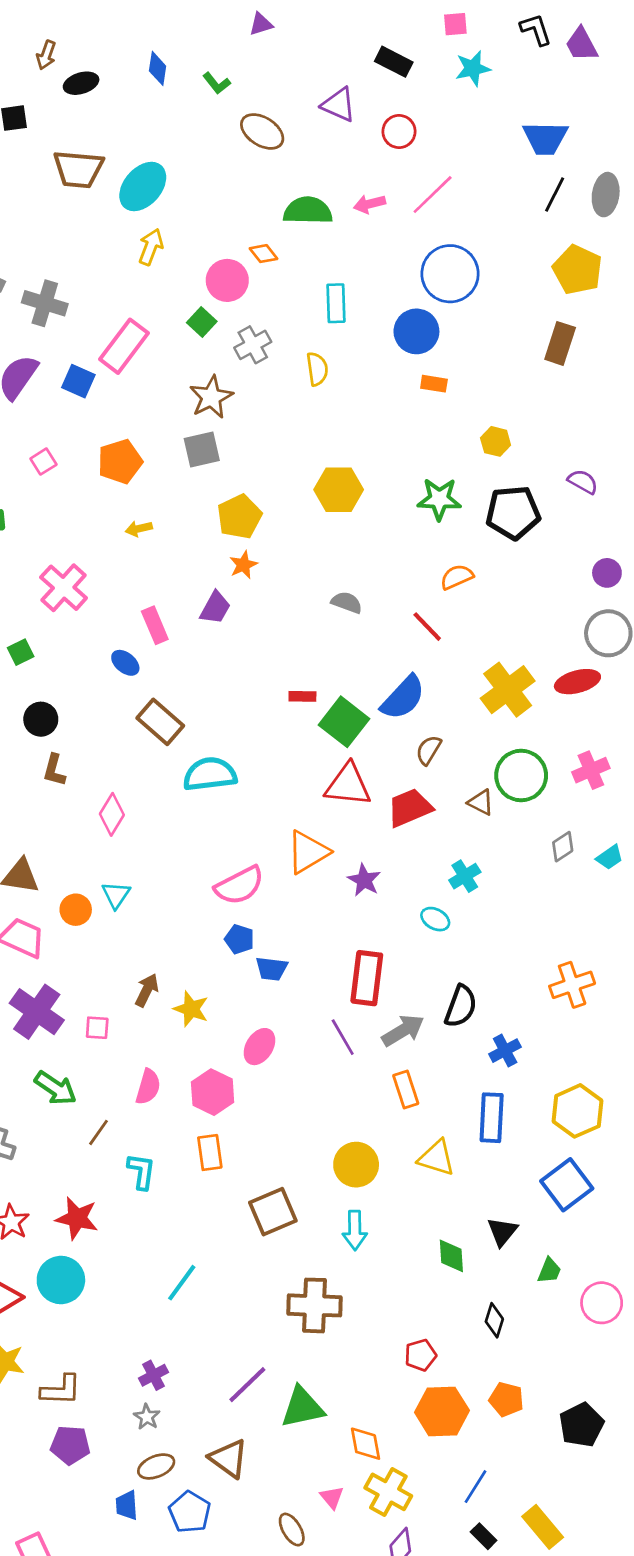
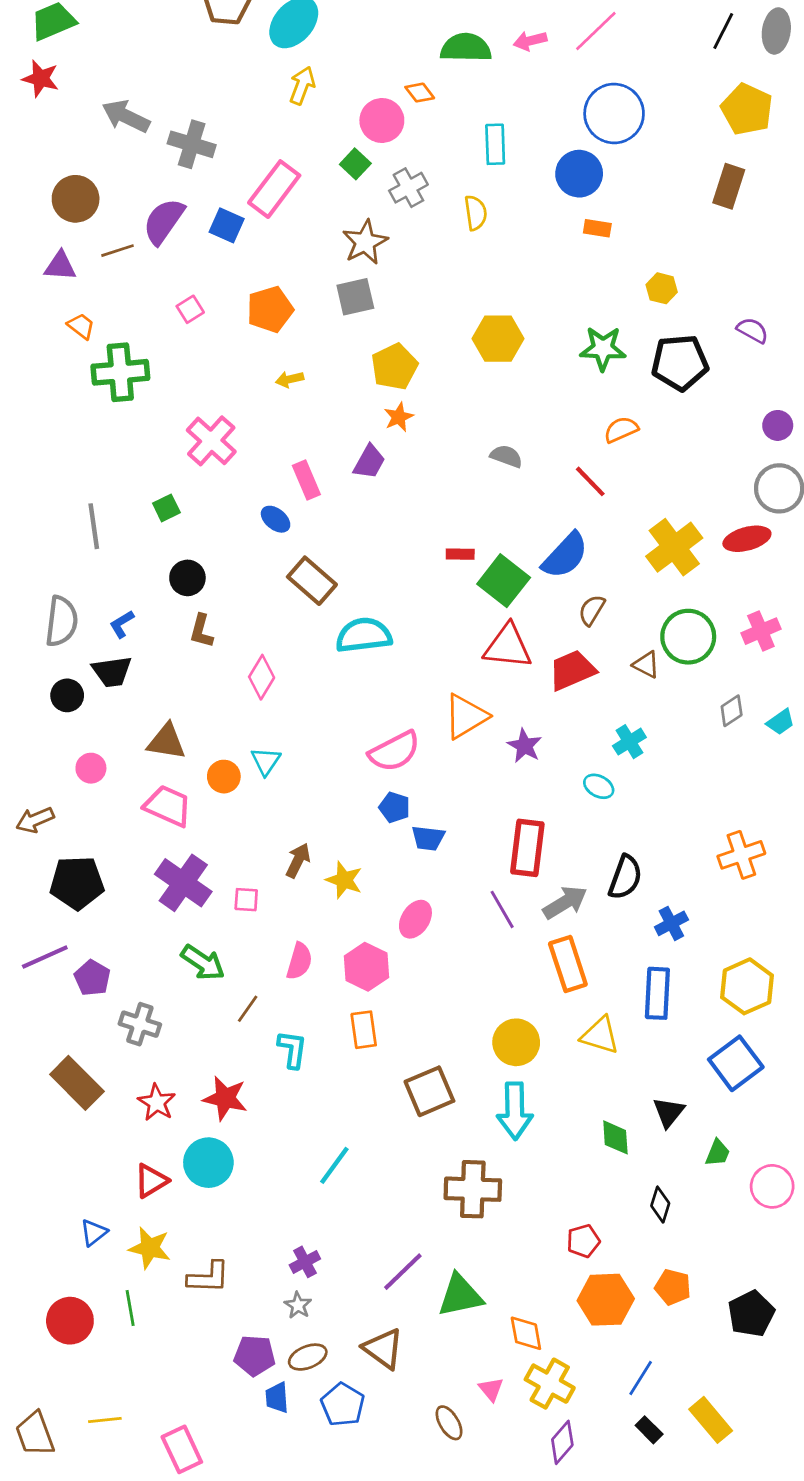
orange rectangle: (406, 1089) -> (568, 964), size x1.4
cyan arrow: (355, 1230) -> (515, 1111), size x1.4
purple pentagon: (70, 1445) -> (255, 1356), moved

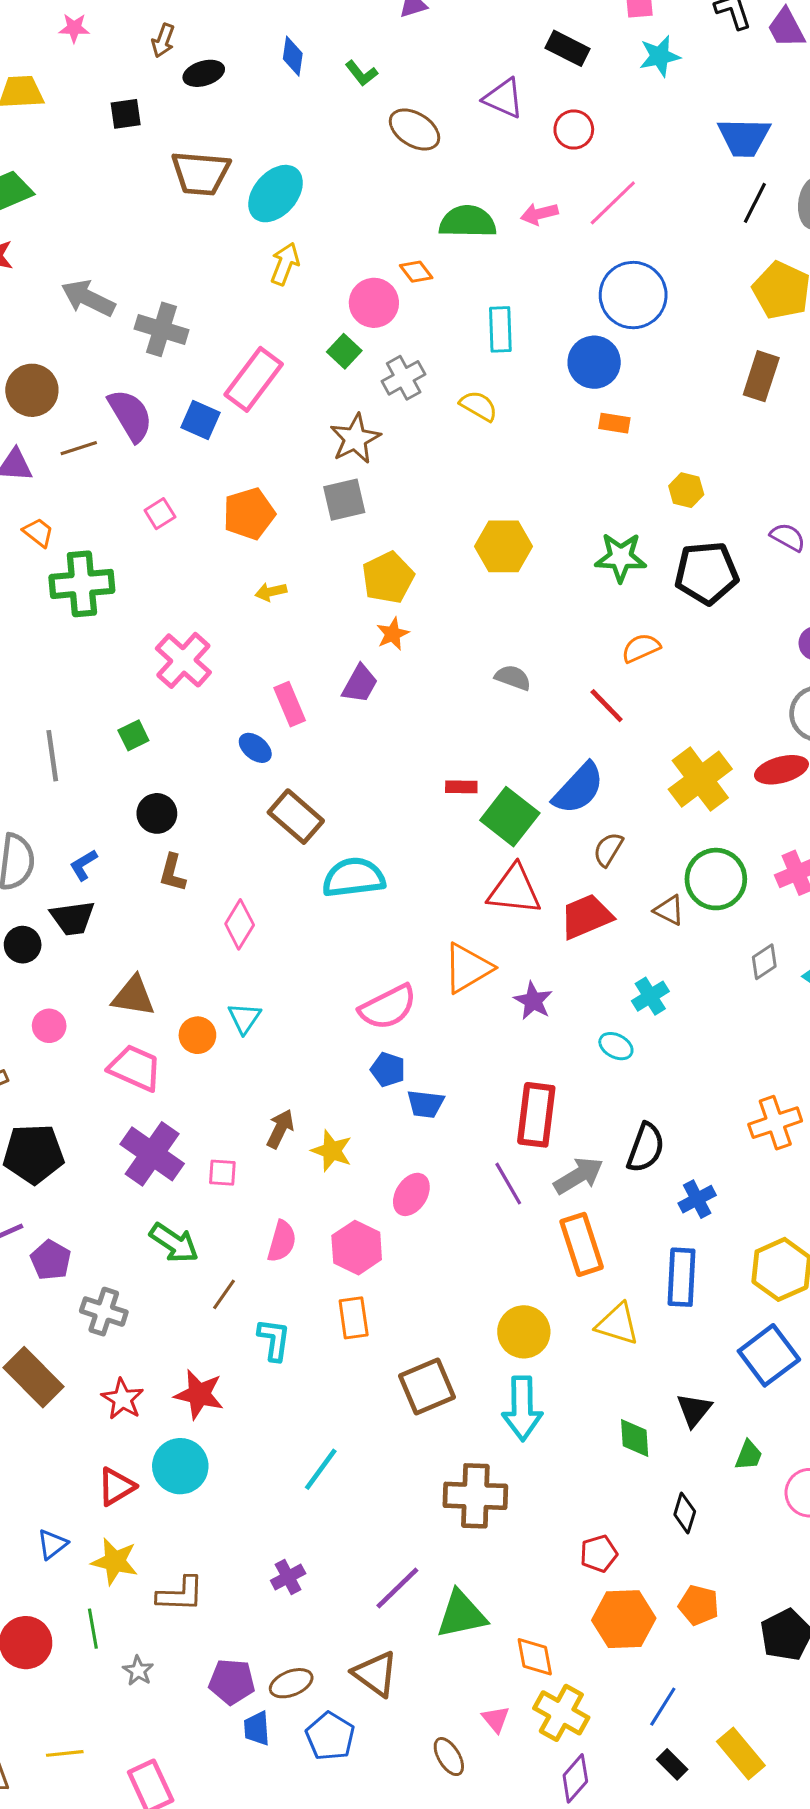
yellow semicircle: (476, 213) -> (479, 406), turned -52
purple semicircle: (164, 221) -> (130, 415), turned 114
gray star: (298, 1305) -> (138, 1671), moved

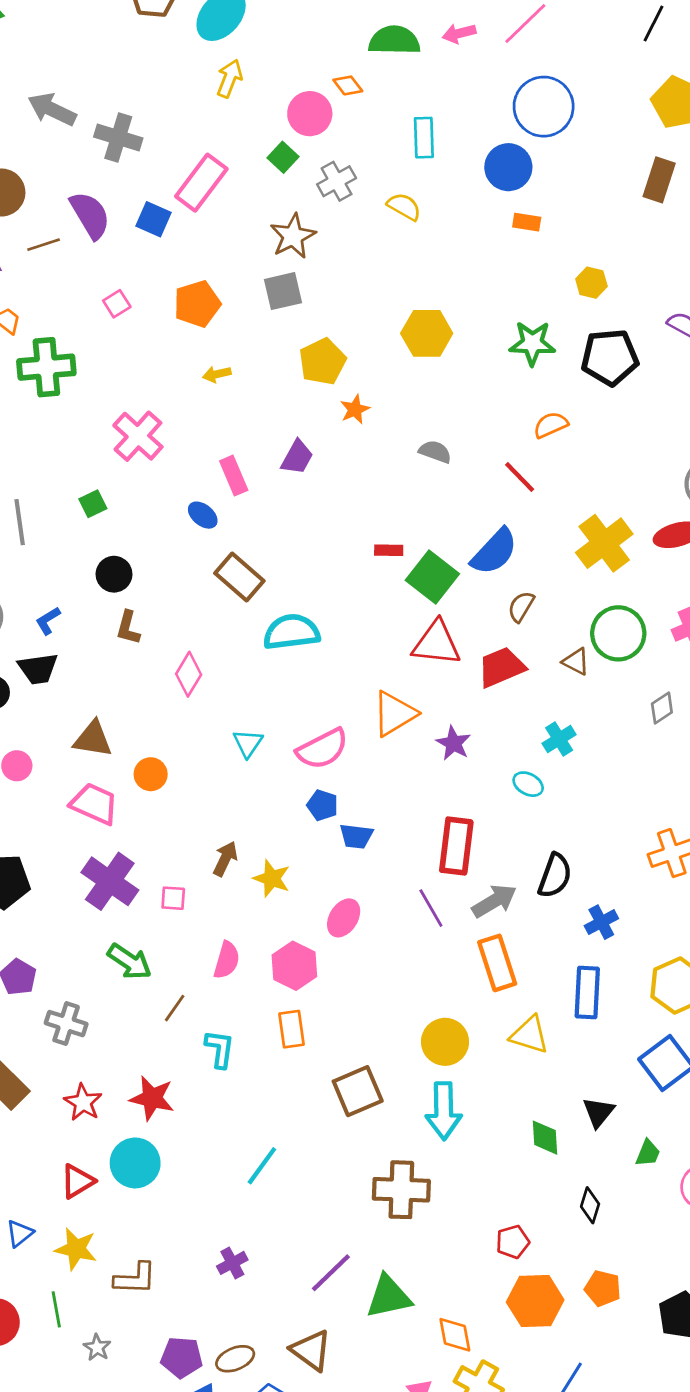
orange star: (393, 634) -> (355, 409), moved
cyan triangle: (244, 1018) -> (248, 743), moved

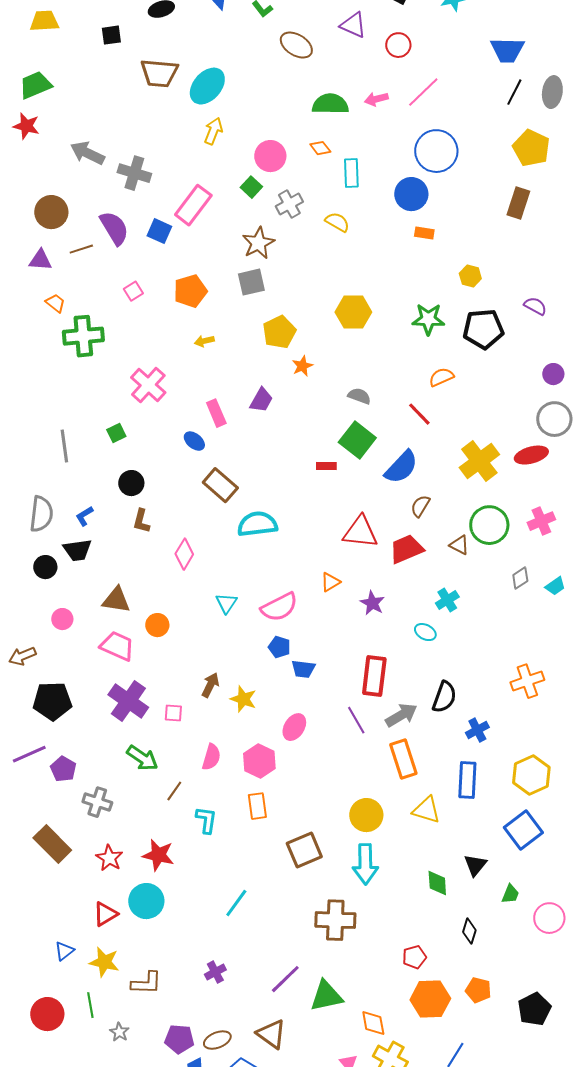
orange diamond: (348, 85) -> (320, 148), moved
green square: (432, 577) -> (357, 440), moved
orange triangle: (394, 714) -> (330, 582), size x0.6

